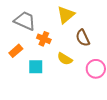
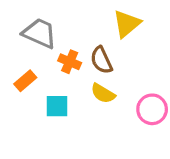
yellow triangle: (66, 15) -> (127, 24), moved
brown semicircle: (83, 38) -> (101, 60), moved

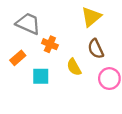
brown semicircle: (101, 60) -> (96, 49), moved
yellow semicircle: (103, 93) -> (74, 67), turned 30

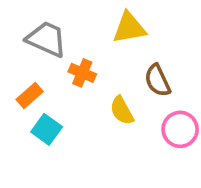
yellow triangle: (91, 17) -> (129, 28), moved, turned 30
cyan square: (41, 76) -> (47, 129), moved, turned 36

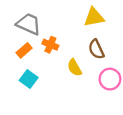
yellow triangle: (129, 28) -> (94, 17), moved
orange rectangle: (30, 96) -> (24, 50), moved

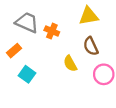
orange cross: (50, 45) -> (52, 31), moved
orange rectangle: (24, 50) -> (14, 51), moved

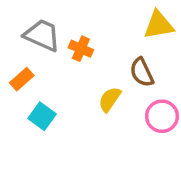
yellow triangle: (89, 16) -> (159, 25), moved
yellow semicircle: (70, 64) -> (110, 99), turned 63

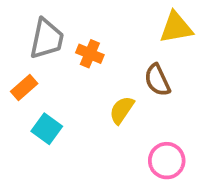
gray trapezoid: (42, 35) -> (47, 39), turned 78
pink circle: (162, 116) -> (167, 161), moved

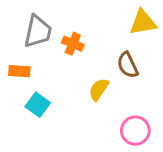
orange rectangle: (24, 88) -> (19, 71), turned 45

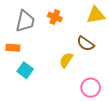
orange cross: (73, 44) -> (55, 17), moved
brown semicircle: (128, 65) -> (85, 44), turned -30

